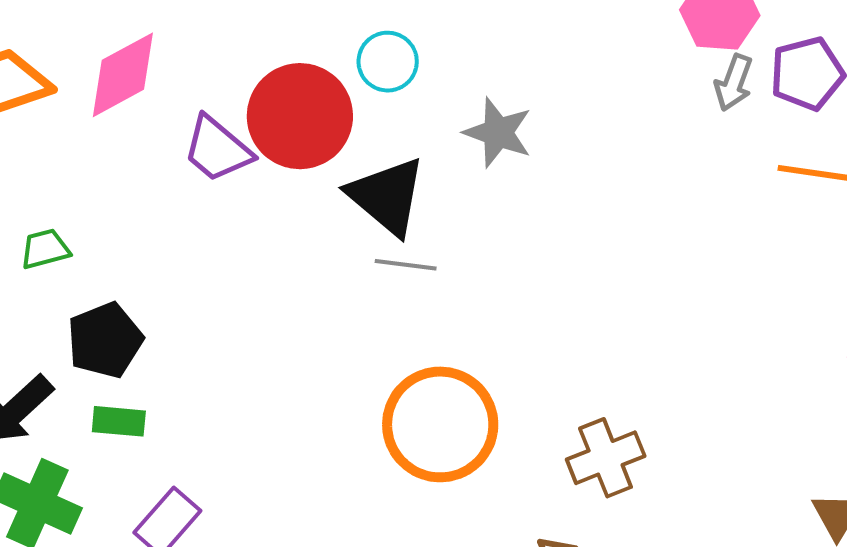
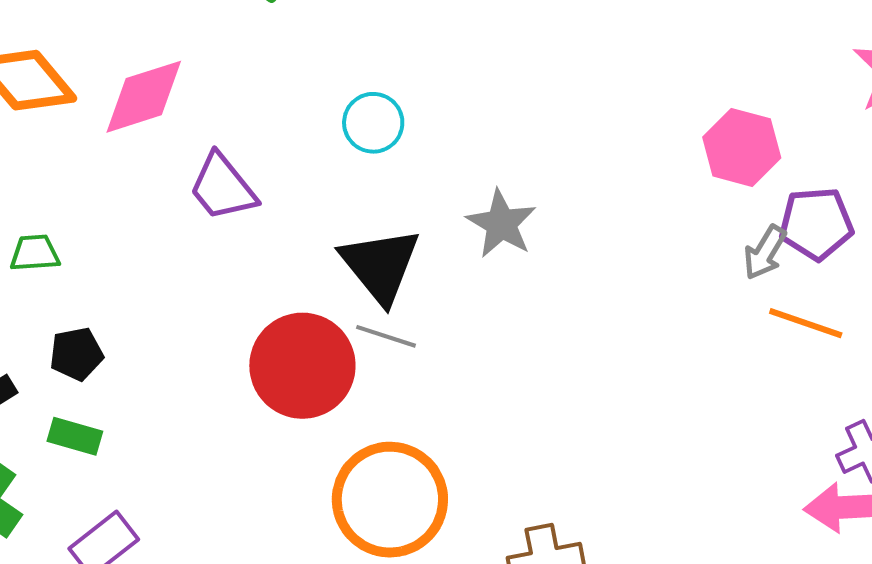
cyan circle: (388, 62) -> (373, 123), moved
gray arrow: (734, 83) -> (765, 252), moved
red circle: (300, 116) -> (302, 366), moved
black pentagon: (105, 340) -> (76, 354), size x0.7

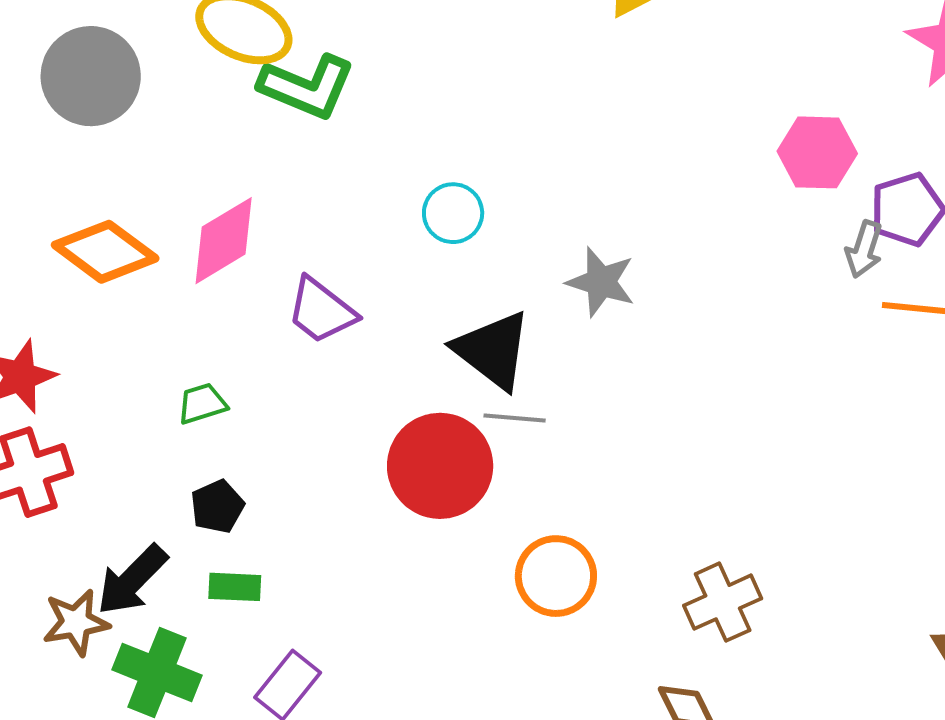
green trapezoid: (35, 253) -> (202, 404), moved
orange circle: (390, 500) -> (556, 576), size x0.7

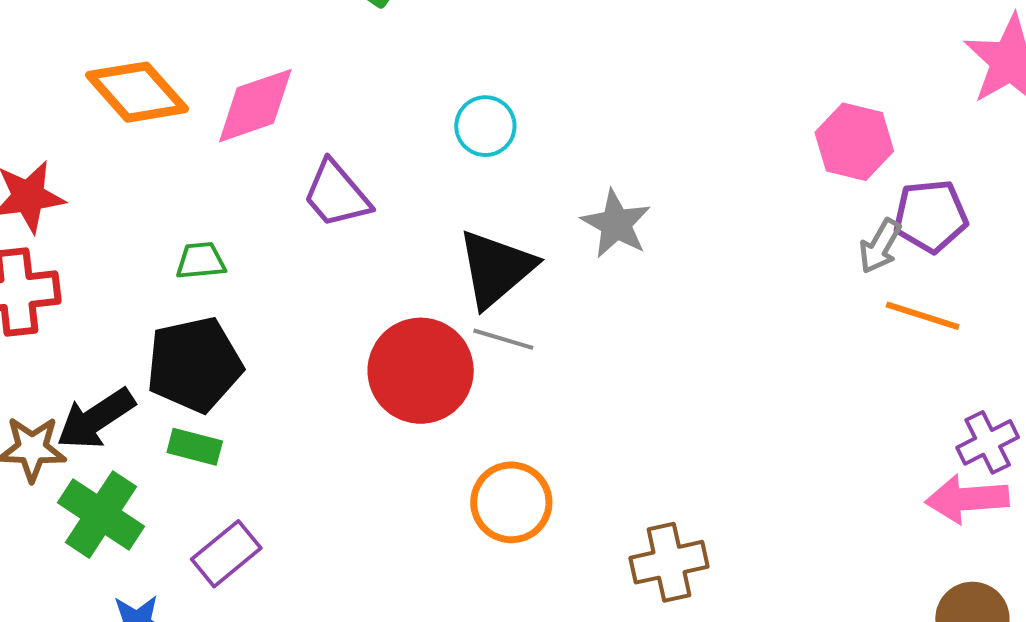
black triangle: (493, 350) -> (496, 268), turned 30
black pentagon: (217, 506) -> (194, 365), size x1.8

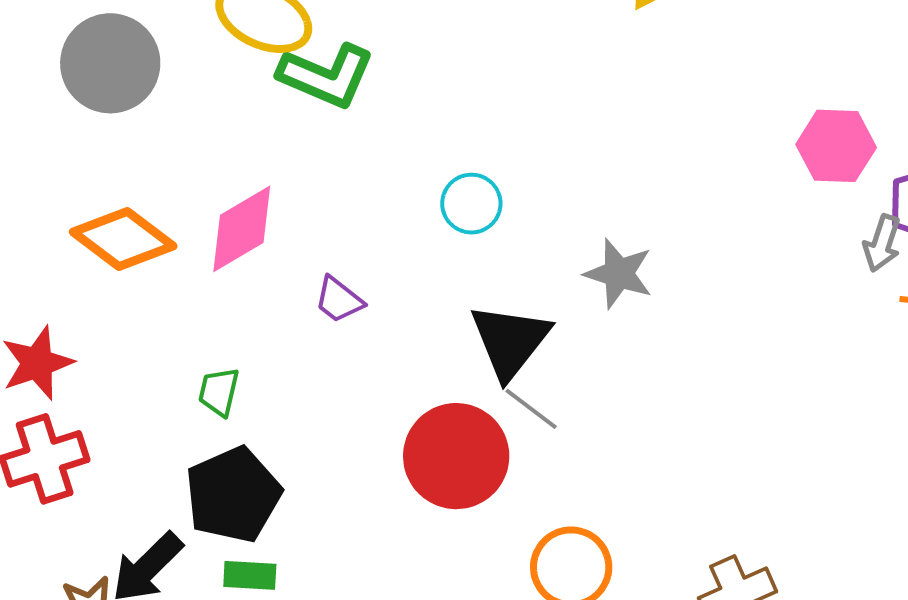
purple trapezoid: (336, 194) -> (339, 300), size x0.7
green trapezoid: (201, 261) -> (219, 392), turned -60
gray line: (503, 339) -> (531, 409), turned 32

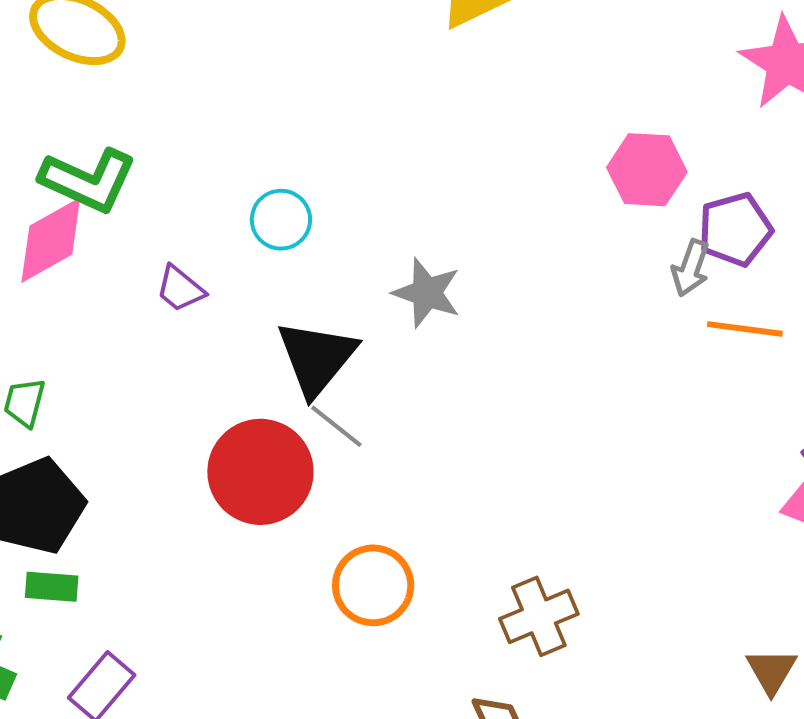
green L-shape: (326, 76) -> (88, 180), moved
purple trapezoid: (339, 300) -> (180, 289), moved

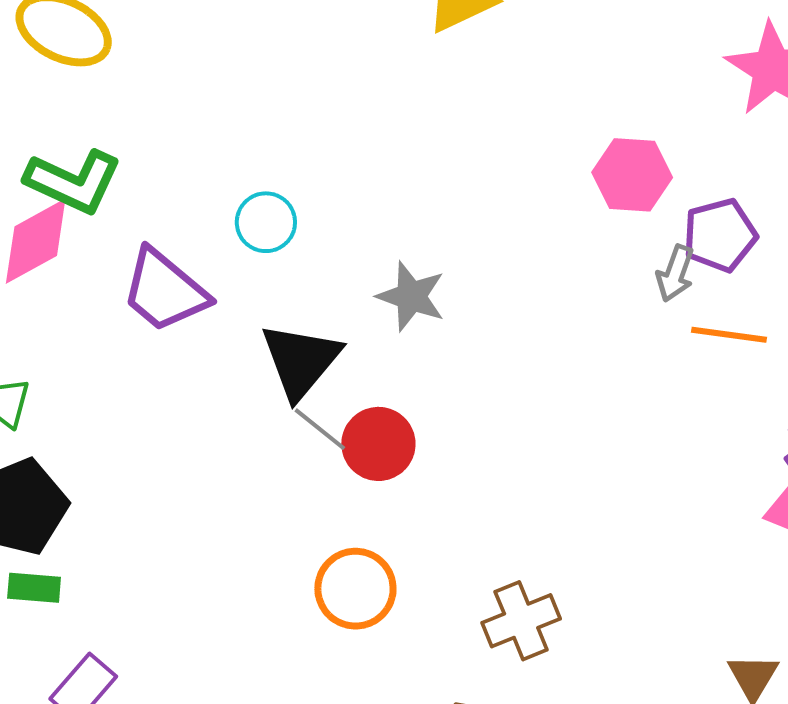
purple trapezoid: (180, 289) -> (165, 291), size x1.8
red circle: (260, 472) -> (378, 444), moved, size x0.7

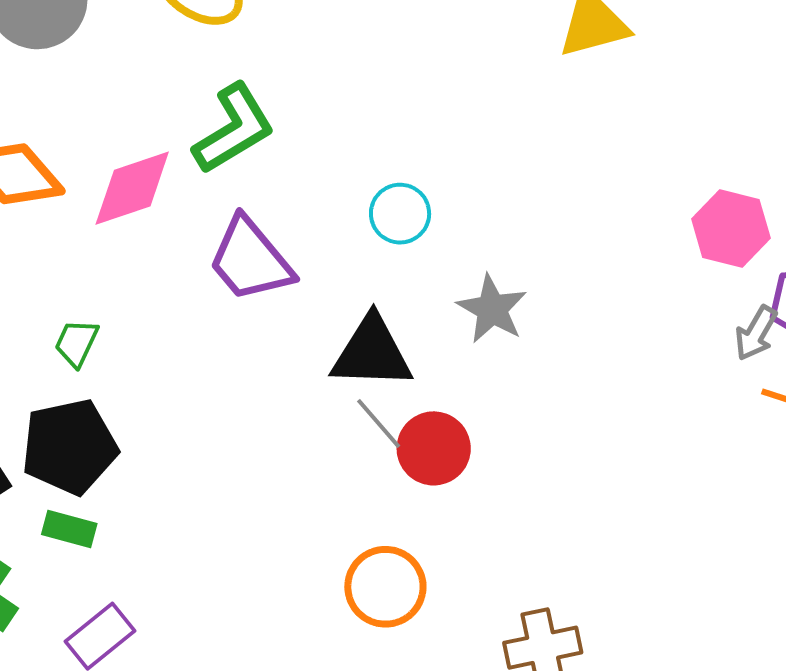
green L-shape: (73, 182) -> (234, 129), moved, turned -66
cyan circle: (266, 222) -> (400, 214), moved
black triangle: (301, 361) -> (372, 353), turned 42

